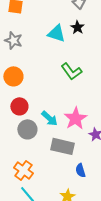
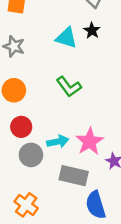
green L-shape: (71, 71) -> (69, 87), moved
cyan arrow: (49, 118) -> (58, 142), turned -54
blue semicircle: (80, 170) -> (96, 205), size x1.6

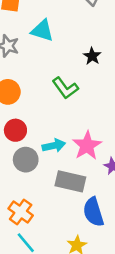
black star: (92, 30) -> (92, 56), moved
cyan triangle: (66, 38) -> (42, 31), moved

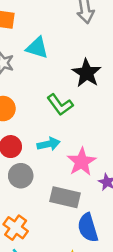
black star: (92, 56) -> (87, 73), size x1.6
cyan arrow: (54, 146) -> (49, 144), moved

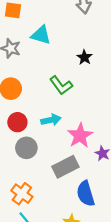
black star: (87, 73) -> (84, 57), size x0.6
gray rectangle: (65, 197) -> (65, 167), turned -40

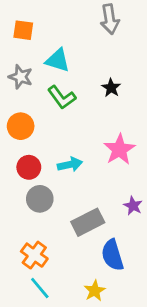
green L-shape: (61, 85) -> (62, 97), moved
pink star: (80, 136) -> (119, 149), moved

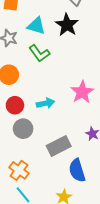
black star: (111, 88) -> (67, 25), moved, size x1.6

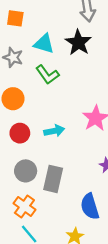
gray circle: (23, 129) -> (26, 171), moved
gray rectangle: (59, 146) -> (53, 179), moved, turned -50

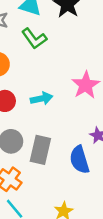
blue semicircle: (90, 206) -> (79, 160), moved

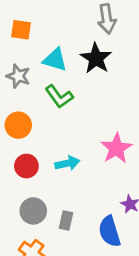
gray rectangle: (40, 150) -> (66, 220), size x0.6

